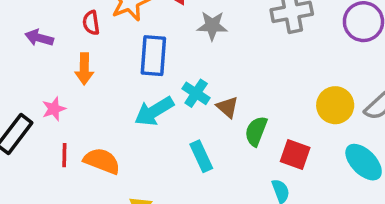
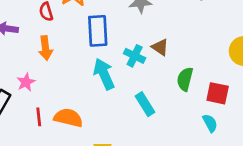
brown triangle: (227, 107) -> (160, 47), moved
cyan arrow: (154, 111) -> (104, 74), turned 104

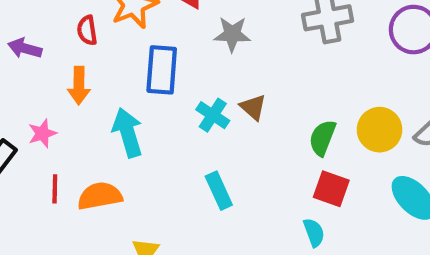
cyan arrow: (104, 74) -> (128, 133), moved
green semicircle: (185, 79) -> (322, 138), moved
orange semicircle: (68, 118) -> (100, 196), turned -32

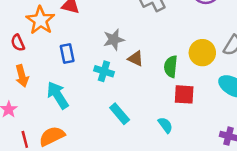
gray star: (232, 34) -> (114, 40), moved
blue rectangle: (162, 70) -> (67, 53), size x0.7
brown triangle: (253, 107) -> (136, 59), moved
cyan semicircle: (314, 232) -> (165, 125), moved

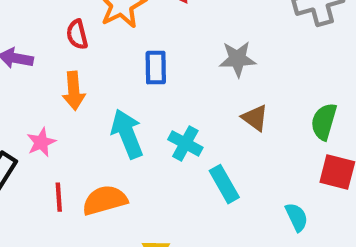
brown triangle: (136, 59) -> (255, 118), moved
cyan cross: (104, 71) -> (185, 143), moved

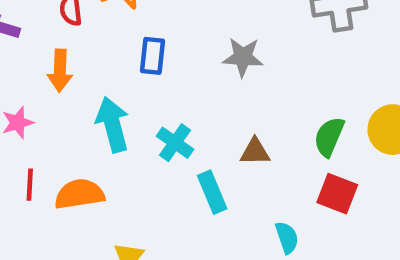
brown triangle: (255, 118) -> (255, 152), moved, turned -44

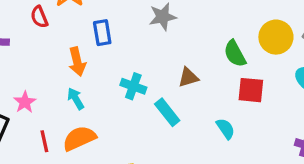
orange arrow: (60, 71) -> (77, 62), moved
cyan arrow: (113, 124) -> (76, 99), moved, size x0.6
green semicircle: (329, 137) -> (235, 54), turned -36

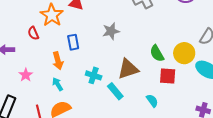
yellow circle: (276, 37) -> (184, 53), moved
brown triangle: (188, 77) -> (128, 69), size x1.6
pink star: (25, 102) -> (26, 75), moved

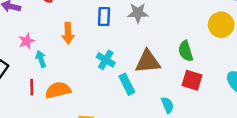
blue rectangle: (73, 42) -> (104, 16), moved
yellow circle: (184, 53) -> (221, 25), moved
cyan arrow: (57, 84) -> (41, 59), moved

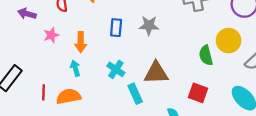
pink star: (27, 41) -> (51, 35), moved
green semicircle: (186, 51) -> (206, 55), moved
cyan arrow: (41, 59) -> (75, 68), moved

